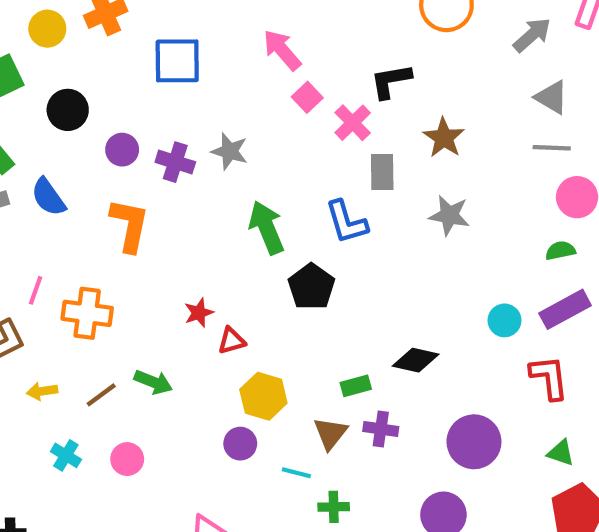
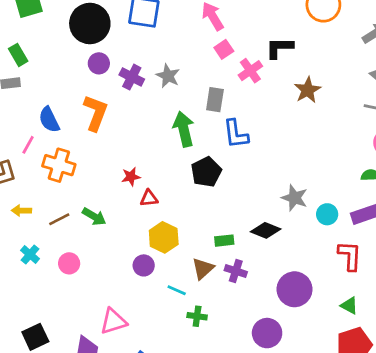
black circle: (68, 110) -> (90, 23), moved, size x1.5
gray rectangle: (382, 172) -> (215, 100), moved
blue semicircle: (48, 197) -> (49, 120), moved
gray star: (449, 215) -> (294, 198), moved

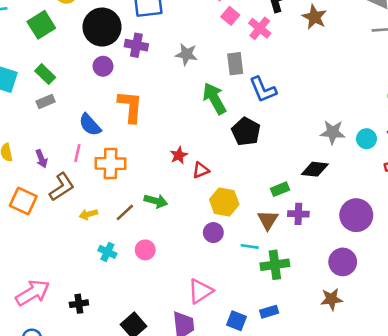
purple circle: (99, 63) -> (103, 66), moved
purple cross: (132, 77) -> (136, 45), moved
brown star: (308, 90) -> (314, 17), moved
green cross: (197, 316) -> (275, 265), size x1.5

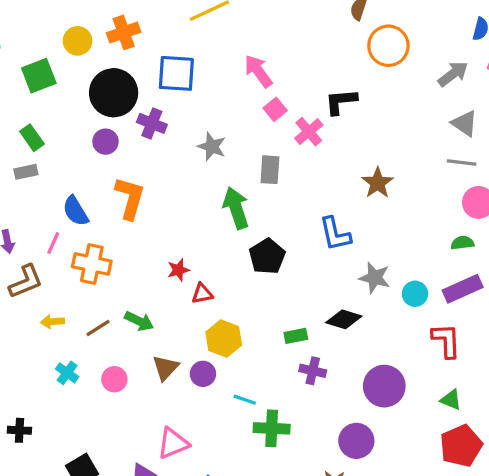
brown star: (314, 17) -> (378, 183), moved
blue L-shape: (263, 89) -> (335, 234), moved
brown triangle: (268, 220) -> (165, 368), moved

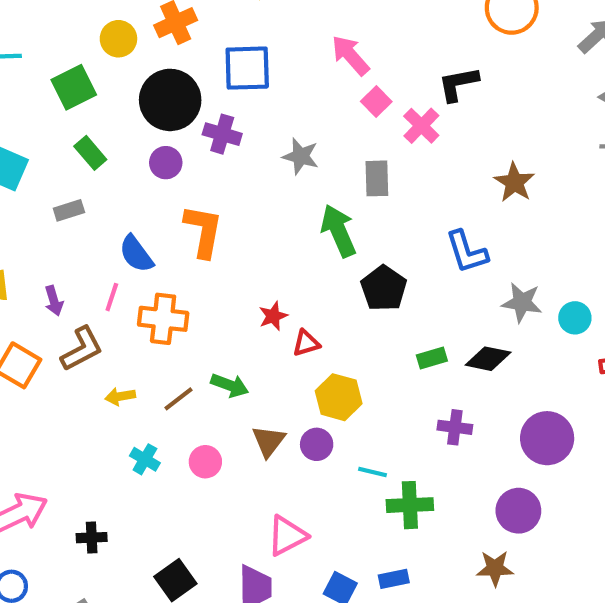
green rectangle: (32, 138) -> (90, 153), moved
green rectangle: (296, 336) -> (432, 358), moved

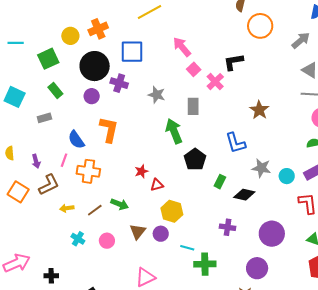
green rectangle: (432, 358) -> (220, 182), moved, turned -48

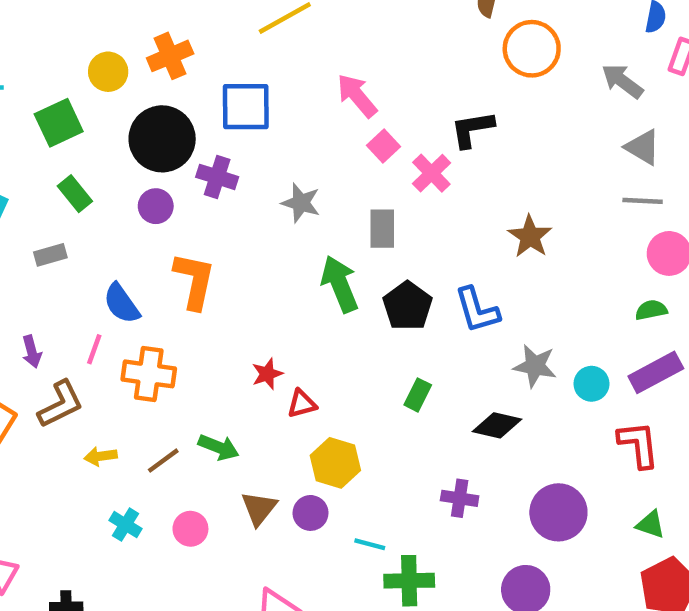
gray arrow: (301, 40) -> (622, 81), turned -102
black pentagon: (195, 159) -> (408, 306), moved
green rectangle: (220, 182) -> (418, 395), moved

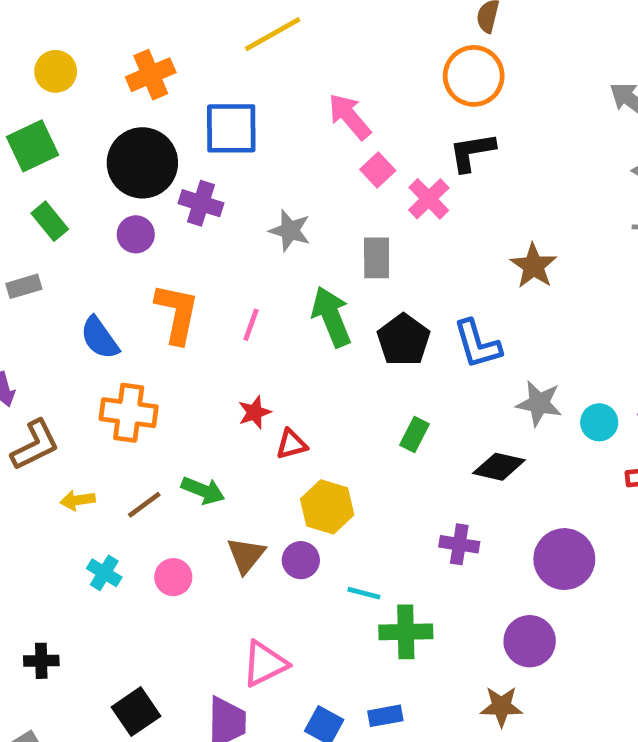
orange circle: (532, 49) -> (474, 76), moved
yellow circle: (108, 72) -> (56, 71), moved
pink line: (94, 349) -> (251, 325), moved

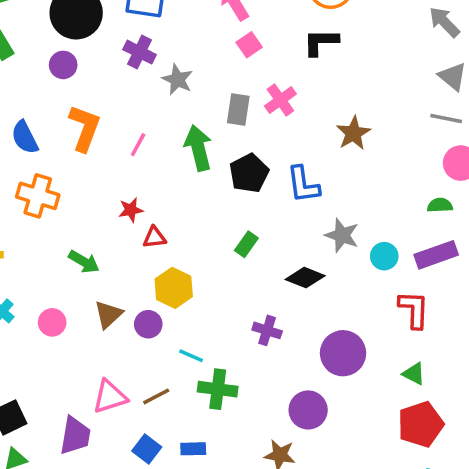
pink cross: (429, 199) -> (280, 100), moved
purple cross: (201, 203) -> (140, 52), moved
brown line: (144, 505) -> (156, 396), moved

